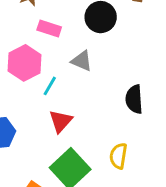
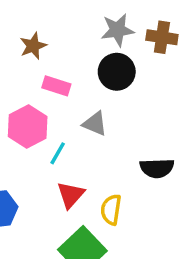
black semicircle: (134, 99) -> (157, 168), turned -88
yellow semicircle: (118, 156) -> (111, 210), moved

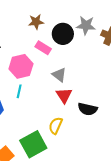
black circle: (117, 72) -> (63, 34), moved
cyan line: (58, 153) -> (19, 91), moved, turned -32
red triangle: (71, 195) -> (64, 95), moved, turned -30

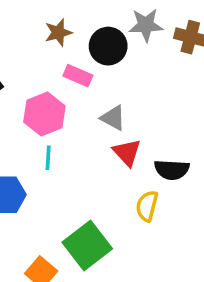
yellow semicircle: (56, 126) -> (147, 206), moved

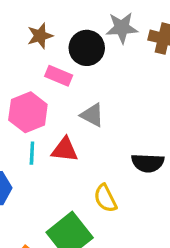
red triangle: (127, 152) -> (65, 150), moved, turned -40
yellow semicircle: (147, 206) -> (105, 198), moved, turned -40

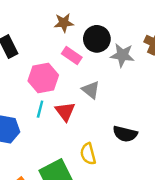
gray star: (122, 28) -> (122, 55), moved
red triangle: (65, 150) -> (65, 111), turned 35

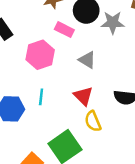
cyan line: (40, 109) -> (41, 97), moved
red triangle: (65, 111) -> (83, 96), moved

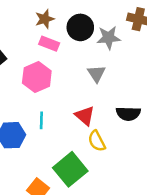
pink rectangle: (64, 30) -> (49, 44), moved
gray triangle: (87, 60) -> (96, 74), moved, turned 30

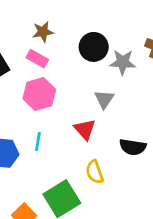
brown star: (45, 19) -> (43, 32), moved
pink rectangle: (49, 44) -> (37, 59), moved
red triangle: (85, 116) -> (85, 129), moved

